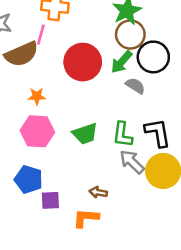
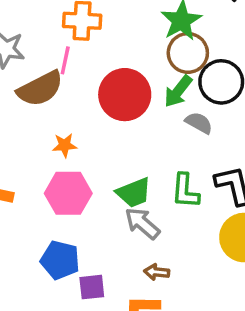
gray arrow: (132, 162) -> (142, 223), moved

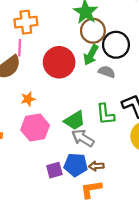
blue pentagon: (60, 260) -> (76, 165), moved
purple square: (92, 287) -> (54, 170), moved

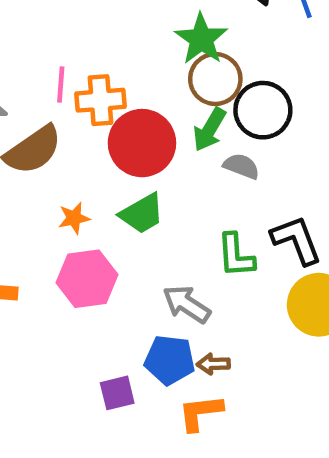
orange cross: (26, 22) -> (100, 100), moved
pink line: (20, 48) -> (61, 84), moved
green trapezoid: (75, 120) -> (142, 214), moved
purple square: (54, 170) -> (117, 393), moved

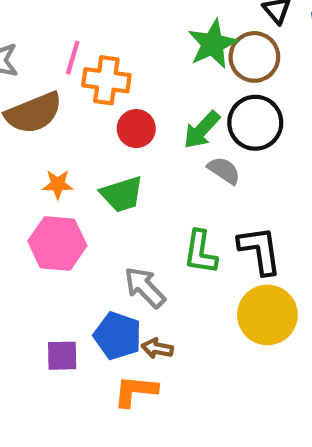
brown circle: (215, 79) -> (254, 57), moved
red circle: (142, 143) -> (136, 129), size x0.6

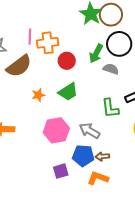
pink hexagon: (57, 243) -> (56, 130), moved
orange L-shape: (135, 391) -> (98, 178), turned 30

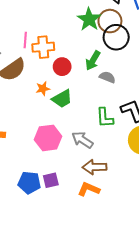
black circle: (119, 44) -> (116, 37), moved
orange star: (38, 95) -> (43, 89), moved
blue pentagon: (83, 156) -> (29, 183), moved
brown arrow: (102, 156) -> (94, 167), size x1.6

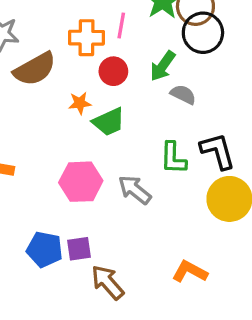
pink line: (25, 40) -> (121, 26), moved
brown arrow: (94, 167) -> (108, 282), moved, turned 45
orange L-shape: (89, 189) -> (190, 272), moved

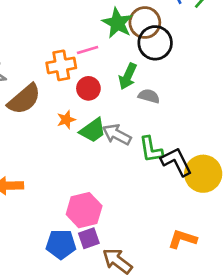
pink line: (121, 26) -> (88, 50), turned 75
black L-shape: (218, 151) -> (176, 162), moved
pink hexagon: (81, 182) -> (84, 210), moved
gray arrow: (135, 190) -> (117, 135), moved

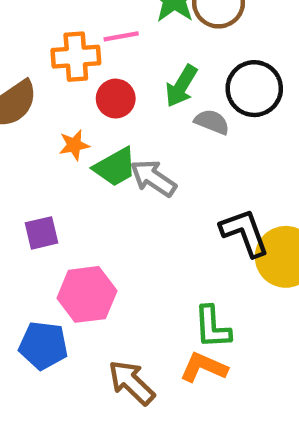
black circle: (155, 43) -> (254, 89), moved
green L-shape: (151, 149) -> (212, 327), moved
purple square: (89, 238) -> (42, 233), moved
orange L-shape: (182, 239) -> (204, 367), moved

